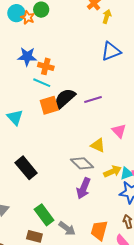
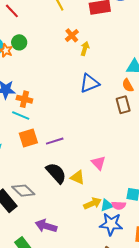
black semicircle: (65, 98) -> (56, 173), moved, turned 90
purple line: (93, 99) -> (55, 141), moved
gray diamond: (82, 163) -> (23, 191), moved
purple arrow: (84, 188) -> (46, 226), moved, turned 85

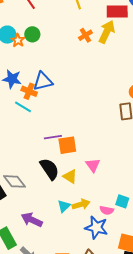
yellow arrow: (85, 49) -> (107, 32), moved, size x1.6
blue triangle: (89, 83) -> (43, 81), moved
orange square: (28, 138) -> (67, 145), moved
cyan triangle: (107, 205) -> (64, 206), moved, turned -32

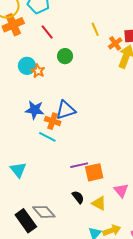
green circle: (32, 34) -> (65, 56), moved
orange cross: (85, 35) -> (115, 43), moved
black semicircle: (50, 169) -> (78, 197), size x0.6

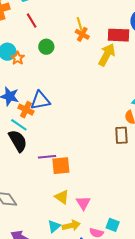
orange cross: (115, 43) -> (82, 34), moved, turned -32
pink triangle: (121, 190) -> (83, 203), moved
black semicircle: (78, 197) -> (18, 141), moved, size x1.6

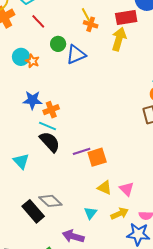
blue triangle: (40, 100) -> (76, 55), moved
orange cross: (26, 110) -> (51, 110), turned -35
cyan triangle: (54, 226) -> (90, 213), moved

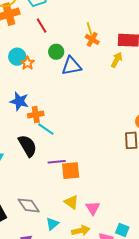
yellow arrow: (119, 39) -> (117, 60), size x0.7
cyan line: (47, 126) -> (46, 129), moved
gray diamond: (50, 201) -> (29, 205), moved

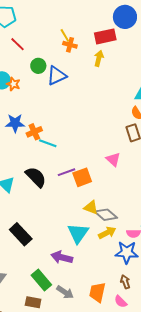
black semicircle: (28, 146) -> (36, 177), moved
gray diamond: (29, 205) -> (106, 215), moved
pink triangle: (93, 208) -> (113, 159), moved
cyan triangle: (52, 224) -> (78, 233), size x1.6

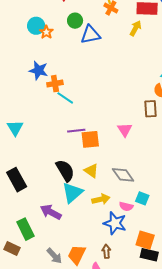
black semicircle: (36, 177) -> (65, 171), moved
gray diamond: (106, 215) -> (123, 175), moved
gray arrow: (65, 292) -> (54, 256), moved

